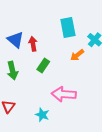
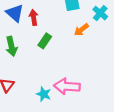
pink arrow: (64, 94) -> (67, 86), moved

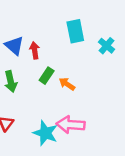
orange arrow: (81, 30) -> (67, 84), moved, turned 72
cyan star: (44, 94) -> (45, 133), size x1.5

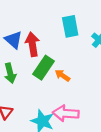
red arrow: (35, 50) -> (32, 44), size x1.5
green rectangle: (47, 76) -> (44, 68), size x1.5

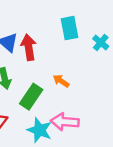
green rectangle: (44, 68) -> (31, 97), moved

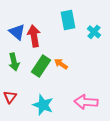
green rectangle: (31, 97) -> (41, 66), moved
pink arrow: (65, 122) -> (86, 102), moved

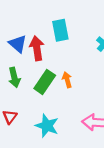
cyan rectangle: (68, 20) -> (60, 30), moved
orange arrow: (61, 64) -> (67, 80), turned 40

